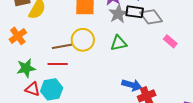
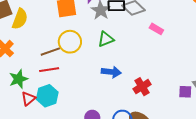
blue arrow: (132, 85) -> (111, 72), moved
red triangle: (33, 89) -> (28, 99), turned -49

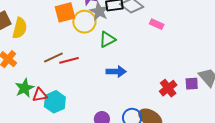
yellow circle: (70, 42) -> (84, 22), moved
red line: (49, 70) -> (69, 60), moved
red cross: (142, 87) -> (168, 88), moved
red triangle: (28, 99) -> (40, 95), moved, turned 35

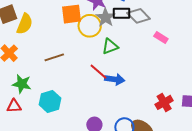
red line: (69, 60) -> (99, 72), moved, turned 48
green star: (25, 88) -> (22, 84), turned 30
red triangle: (40, 95) -> (14, 106), moved

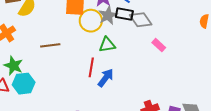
red line: (99, 72) -> (91, 67), turned 48
blue arrow: (115, 79) -> (106, 78), turned -72
cyan hexagon: (50, 101) -> (24, 84), moved

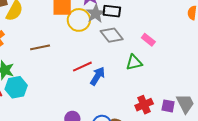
gray diamond: (141, 20) -> (112, 35), moved
green triangle: (107, 45) -> (134, 62), moved
red line: (91, 67) -> (82, 67), turned 60

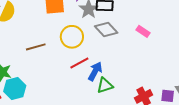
yellow circle: (79, 20) -> (72, 37), moved
green triangle: (134, 62) -> (105, 86), moved

